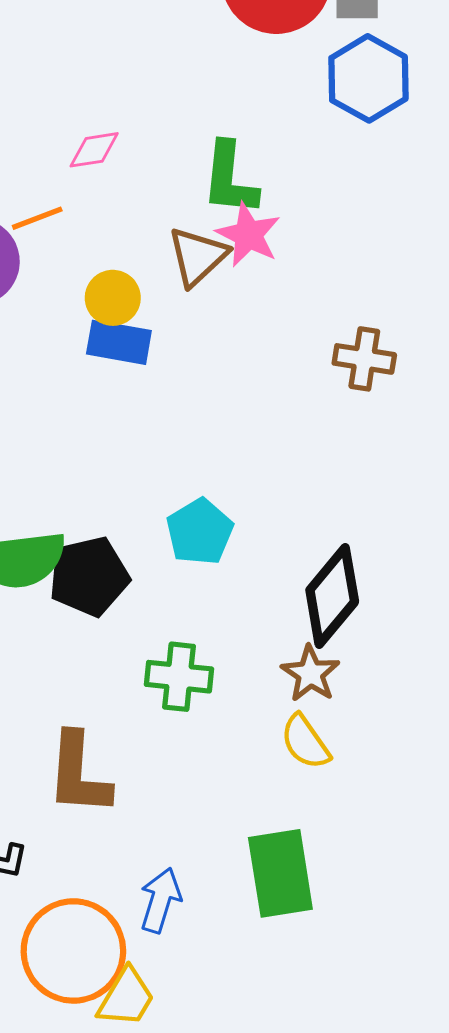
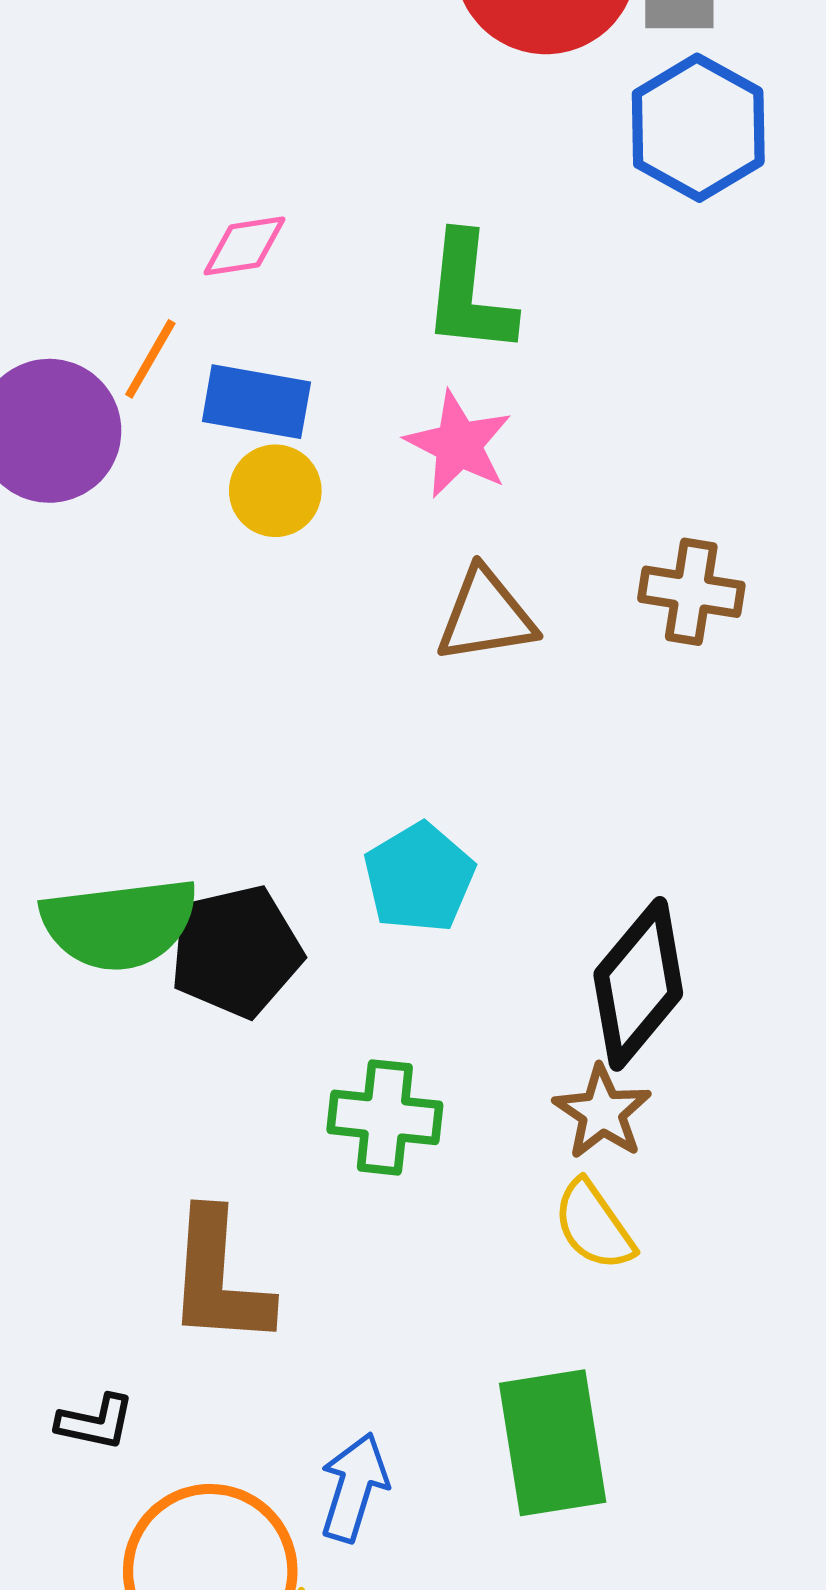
orange line: (37, 218) -> (150, 359), turned -39
pink star: (248, 235) -> (458, 445), moved
brown triangle: (198, 256) -> (486, 616), moved, turned 34
blue rectangle: (119, 342) -> (256, 402), moved

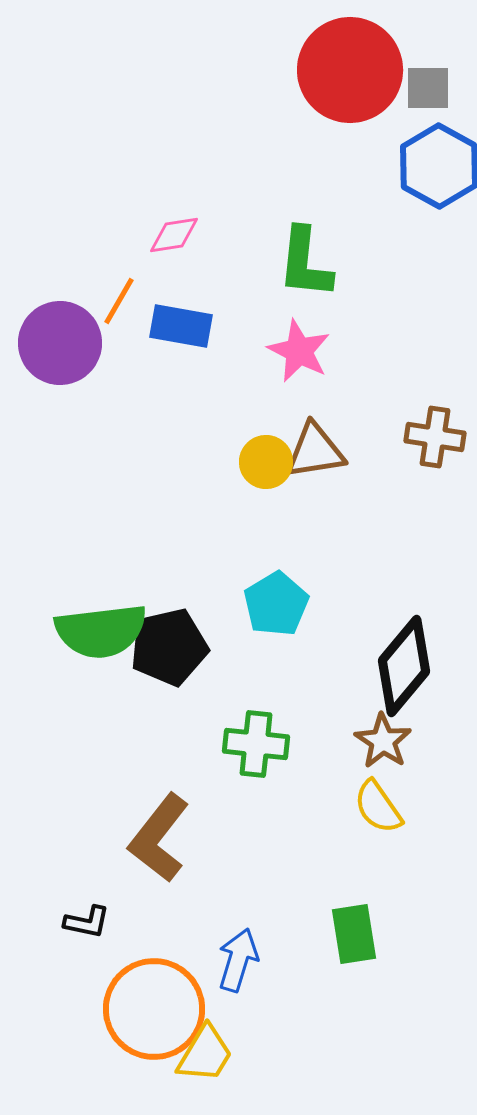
yellow circle: (275, 491) -> (266, 462), moved
brown L-shape: (219, 1278) -> (159, 838), turned 34
green rectangle: (553, 1443) -> (354, 934), size x0.7

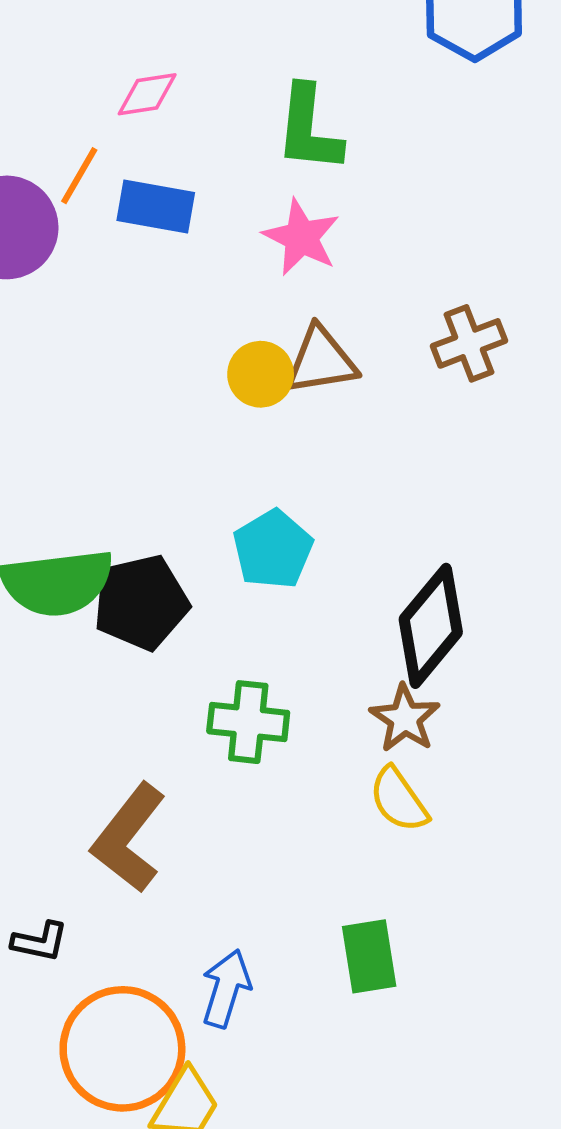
brown cross: (435, 437) -> (469, 343), turned -30

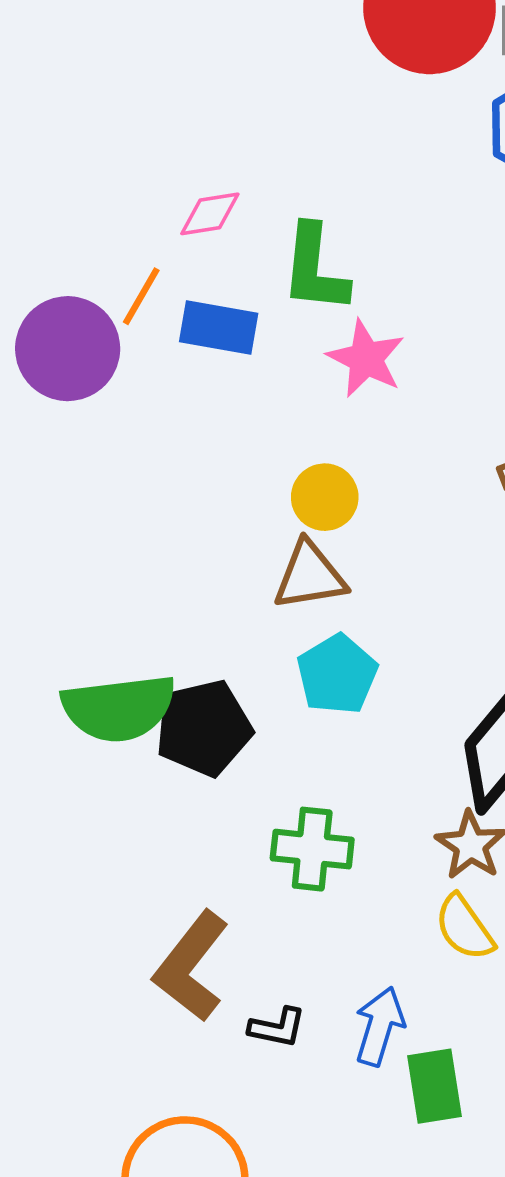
green L-shape: (309, 129) -> (315, 269), moved
brown triangle: (321, 361) -> (310, 576), moved
black L-shape: (40, 942) -> (277, 1027), moved
blue arrow: (226, 988) -> (380, 1026), moved

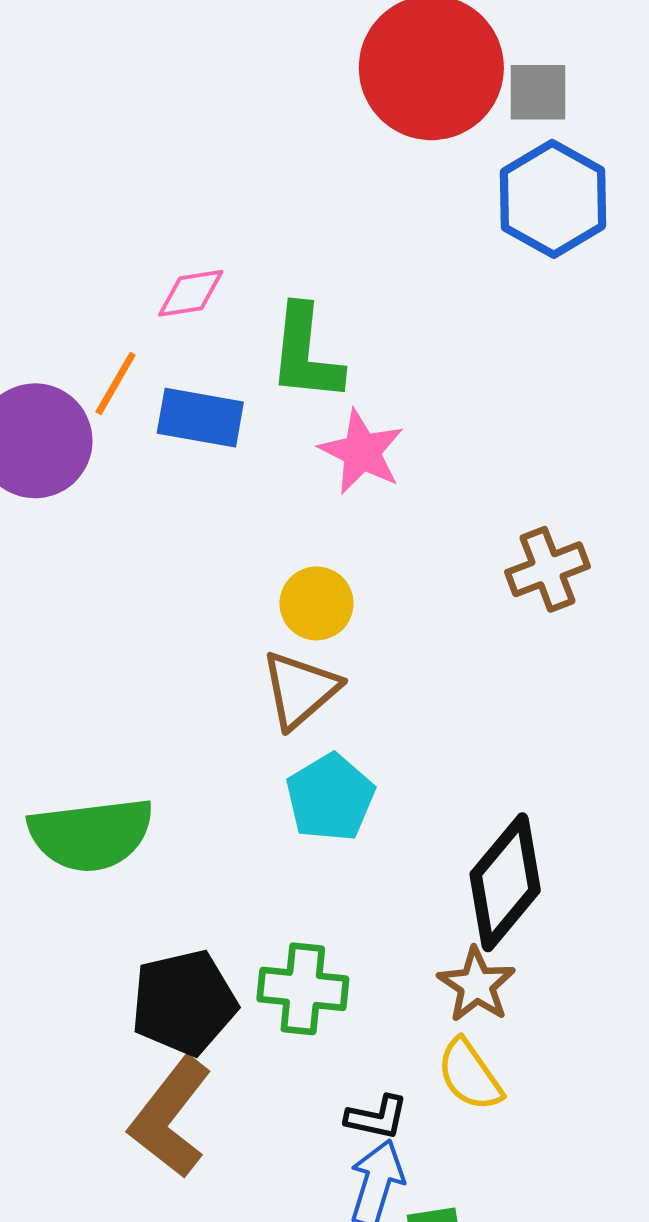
brown triangle: (310, 576) -> (300, 690), turned -32
black pentagon: (204, 728) -> (184, 1003), moved
black L-shape: (277, 1027) -> (377, 1117), moved

